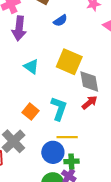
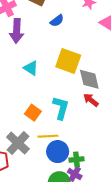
red arrow: (90, 102) -> (91, 100), turned -98
yellow line: (67, 137) -> (48, 136), moved

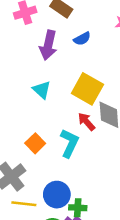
purple arrow: (17, 31) -> (48, 45), moved
red arrow: (91, 100) -> (86, 122), moved
yellow line: (48, 136) -> (24, 204), moved

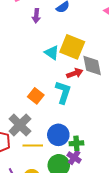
purple arrow: (48, 45) -> (36, 16), size x0.6
cyan triangle: (42, 90) -> (52, 53), moved
red arrow: (86, 122) -> (75, 73), turned 119

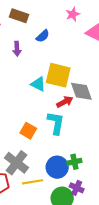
green cross: (76, 143) -> (74, 162), moved

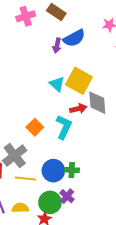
blue semicircle: (43, 36) -> (74, 38), size x1.5
purple arrow: (17, 49) -> (57, 45), moved

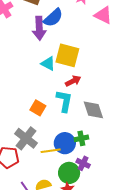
purple arrow: (57, 45) -> (39, 28), size x1.6
gray diamond: (97, 103) -> (93, 110), moved
yellow line: (25, 179) -> (51, 151), moved

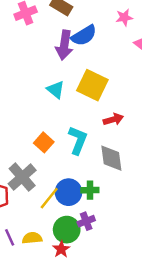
cyan triangle: (48, 64) -> (56, 90), moved
red arrow: (73, 81) -> (113, 119), moved
yellow line: (51, 151) -> (49, 198), turned -54
purple cross: (83, 163) -> (86, 221), turned 32

